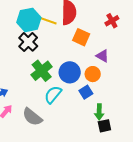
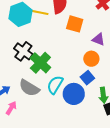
black cross: (28, 42) -> (23, 51), moved
blue circle: (70, 72) -> (74, 94), moved
gray semicircle: (32, 117) -> (29, 88), moved

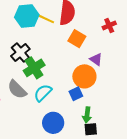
orange circle: (91, 59) -> (84, 76), size x1.5
blue circle: (74, 94) -> (53, 123), moved

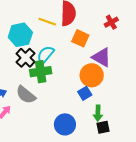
cyan hexagon: (27, 16) -> (20, 35), moved
purple triangle: (96, 59) -> (102, 57), size x1.5
green cross: (34, 68) -> (41, 72), turned 30
cyan semicircle: (43, 93) -> (45, 55), moved

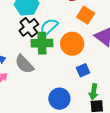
orange circle: (92, 75) -> (72, 44), moved

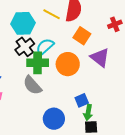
gray semicircle: (24, 64) -> (32, 85), moved
blue square: (83, 70) -> (82, 100), moved

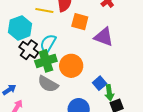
orange circle: (68, 64) -> (71, 66), moved

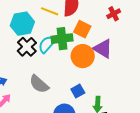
green cross: (46, 61) -> (62, 39), moved
orange circle: (71, 66) -> (83, 56), moved
blue square: (100, 83) -> (78, 91), moved

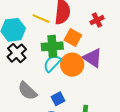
red cross: (114, 14) -> (97, 20), moved
cyan semicircle: (47, 44) -> (52, 63), moved
blue square: (78, 91) -> (58, 99), moved

